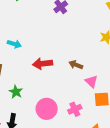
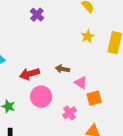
pink circle: (47, 109) -> (41, 97), moved

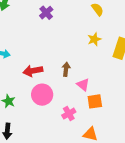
brown arrow: (62, 69) -> (66, 69), turned 80

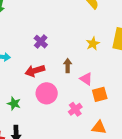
purple cross: (46, 13) -> (41, 42), moved
yellow star: (94, 39) -> (93, 44), moved

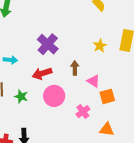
purple cross: (41, 42) -> (48, 44), size x1.5
green star: (14, 104) -> (21, 96), moved

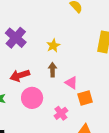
purple cross: (48, 44) -> (16, 38), moved
yellow star: (100, 46) -> (53, 46), moved

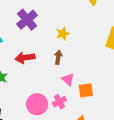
pink triangle: (71, 83) -> (68, 79), moved
pink circle: (32, 98) -> (37, 104), moved

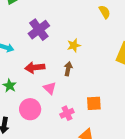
pink triangle: (68, 79) -> (50, 88), moved
pink circle: (37, 104) -> (30, 109), moved

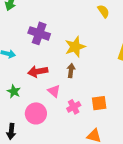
purple cross: (39, 30) -> (39, 33), turned -30
yellow star: (74, 45) -> (75, 47), size x1.5
pink cross: (67, 113) -> (74, 107), moved

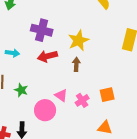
red arrow: (38, 71) -> (47, 56), moved
pink triangle: (54, 91) -> (61, 95), moved

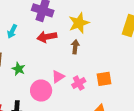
cyan arrow: (12, 53) -> (12, 31), turned 104
pink triangle: (61, 95) -> (58, 77), turned 48

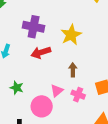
brown arrow: (75, 47) -> (73, 70), moved
pink cross: (79, 83) -> (78, 95), turned -32

